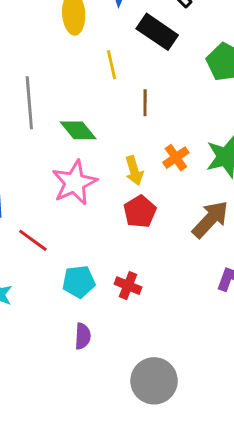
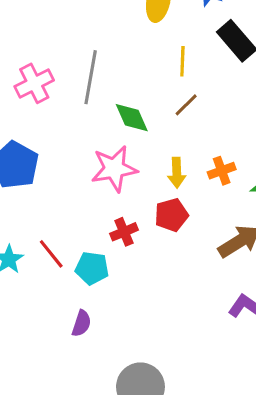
brown line: (145, 103) -> (186, 105), moved, turned 30
red line: (33, 240) -> (51, 254), moved
red cross: (128, 286) -> (124, 232), moved, turned 30

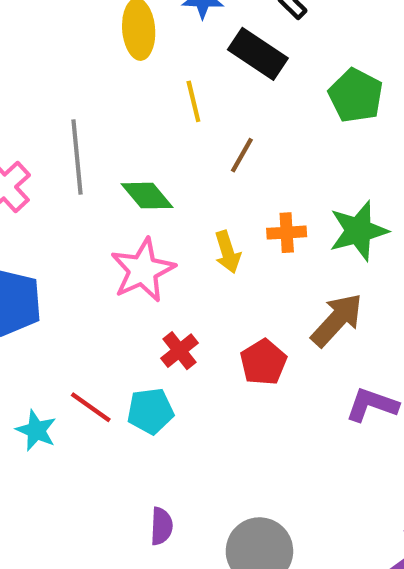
brown line: (186, 105) -> (242, 155), moved
orange cross: (222, 171) -> (287, 233), turned 32
red pentagon: (171, 215) -> (263, 362), moved
purple semicircle: (81, 323) -> (161, 526), moved

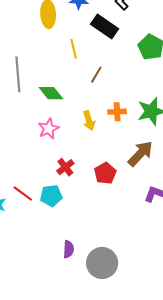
pink star: (143, 270) -> (48, 129), size x0.7
purple semicircle: (161, 526) -> (69, 249), moved

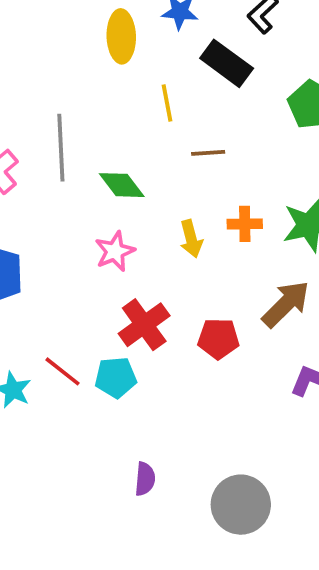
brown line: (96, 75) -> (208, 153), turned 54
red cross: (65, 167) -> (144, 325), size x1.5
red pentagon: (105, 173) -> (218, 339), turned 30
gray circle: (102, 263) -> (241, 505), moved

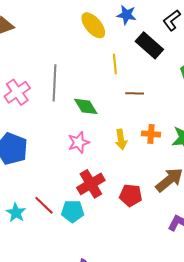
yellow ellipse: (121, 36) -> (93, 25), turned -44

